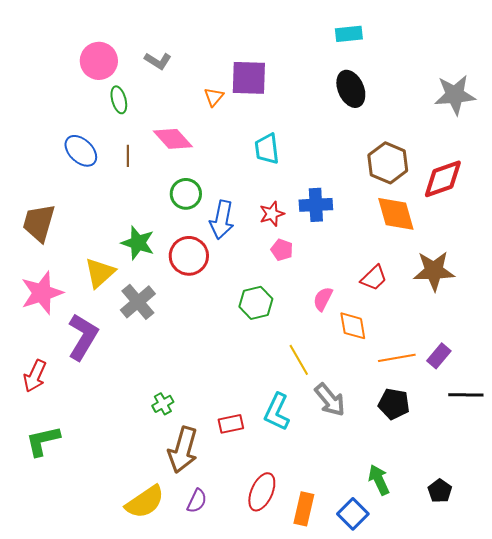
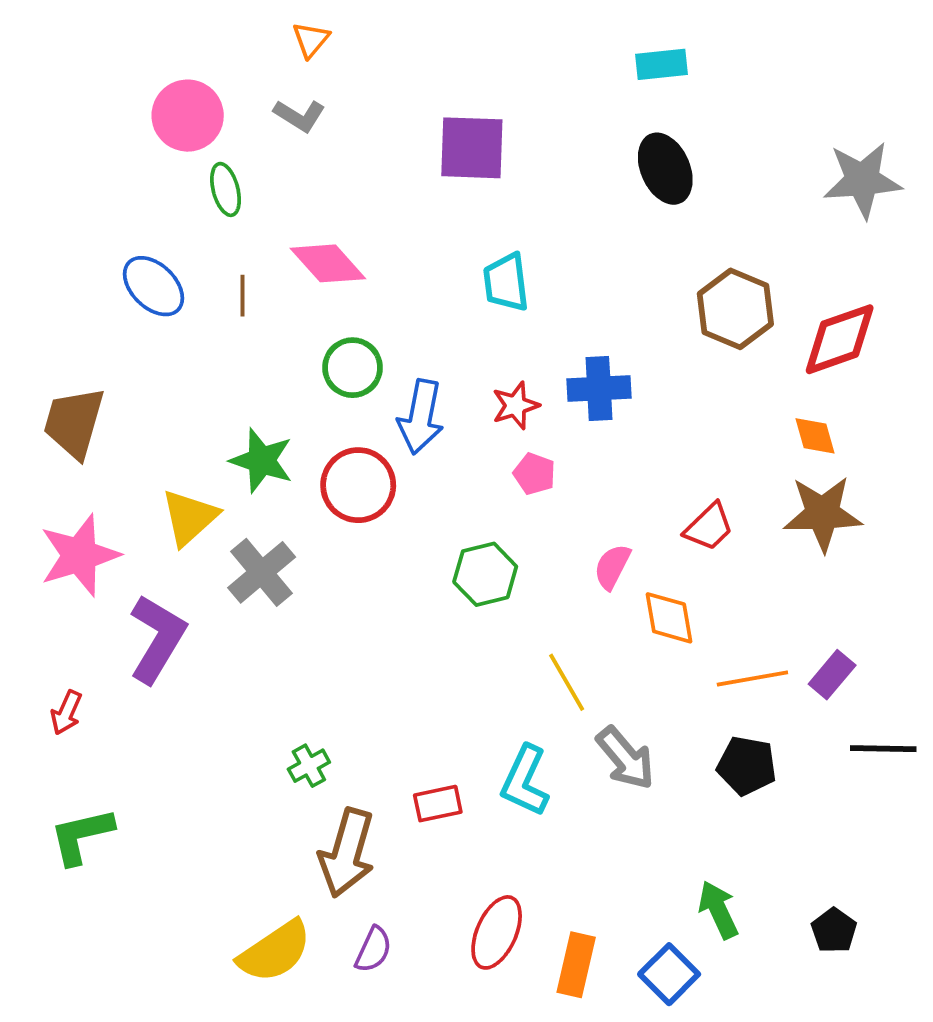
orange triangle: (214, 97) -> (311, 40), moved
orange diamond: (396, 214) -> (815, 436), moved, size x0.6
red arrow: (35, 376) -> (66, 713), size x0.7

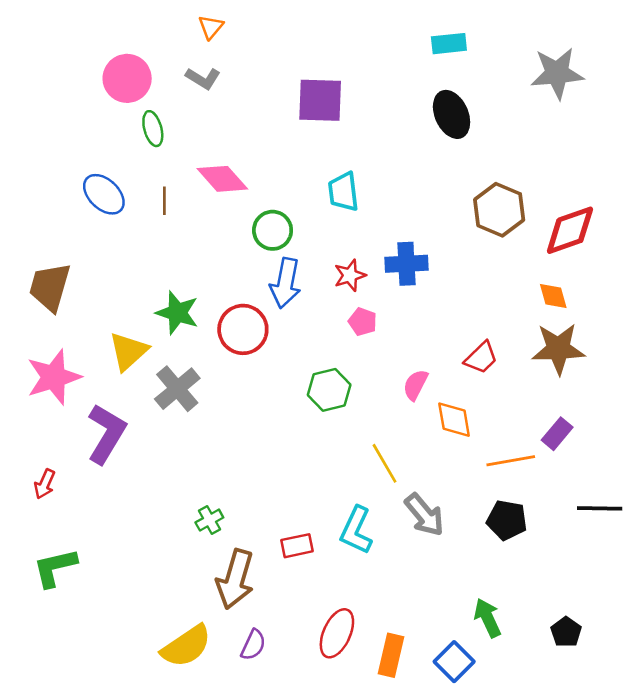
gray star: (862, 180) -> (557, 73), moved
green circle: (353, 368) -> (273, 230), moved
purple rectangle: (832, 675) -> (557, 434), moved

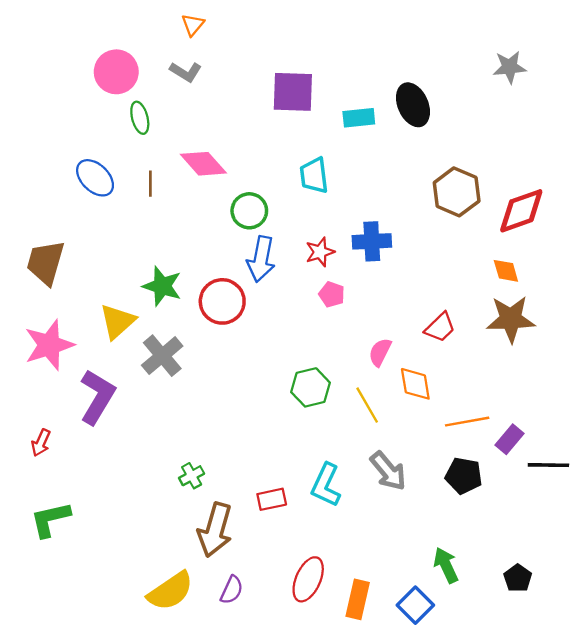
cyan rectangle: (449, 44) -> (359, 118), moved
gray star: (557, 73) -> (510, 67), size x0.7
green hexagon: (329, 390) -> (311, 387), moved
purple rectangle: (557, 434) -> (510, 439), moved
yellow line: (385, 463) -> (367, 405), moved

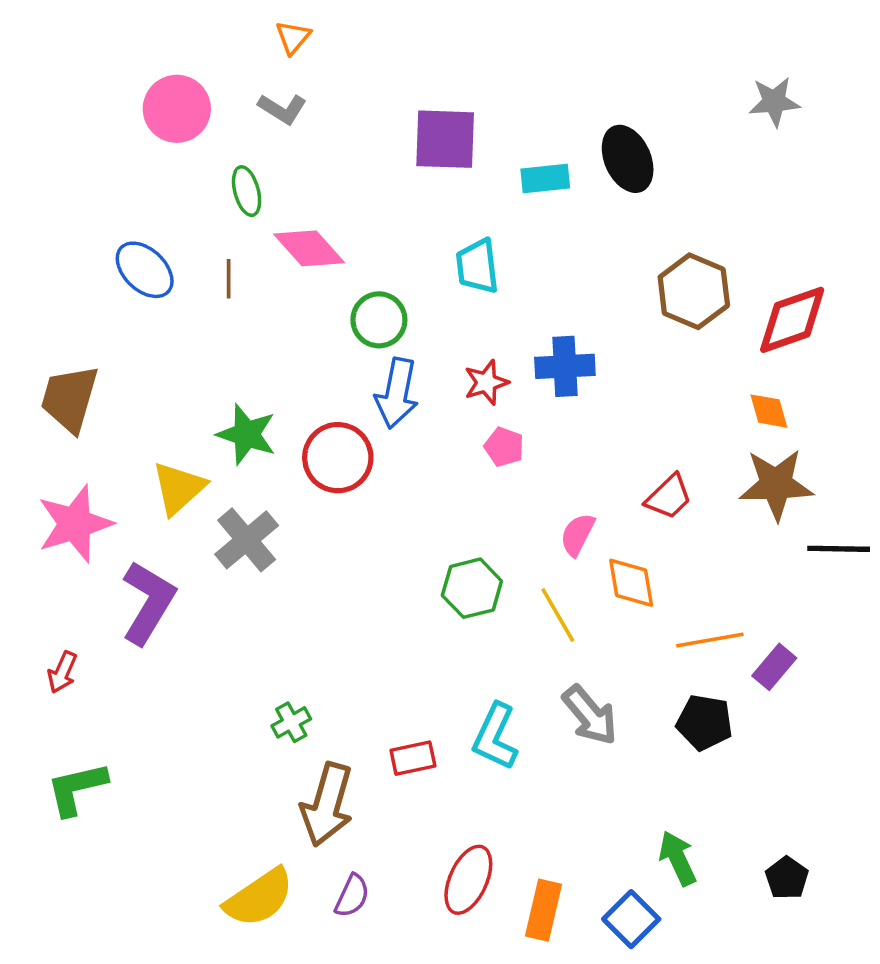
green ellipse: (140, 118) -> (247, 191), moved
black line: (548, 465) -> (839, 549), moved

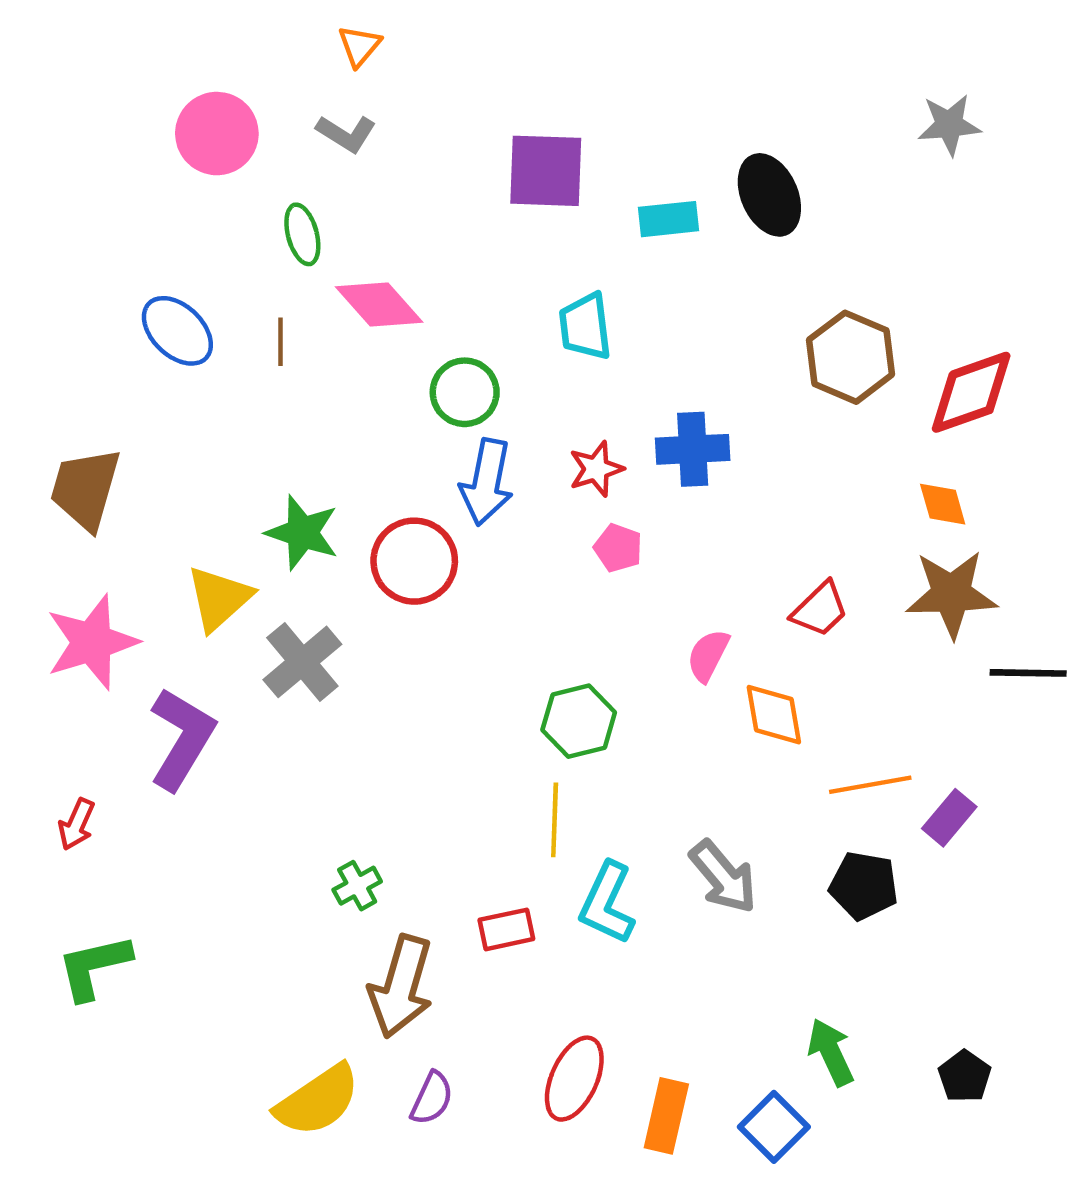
yellow line: (558, 615) -> (555, 820), moved, turned 32

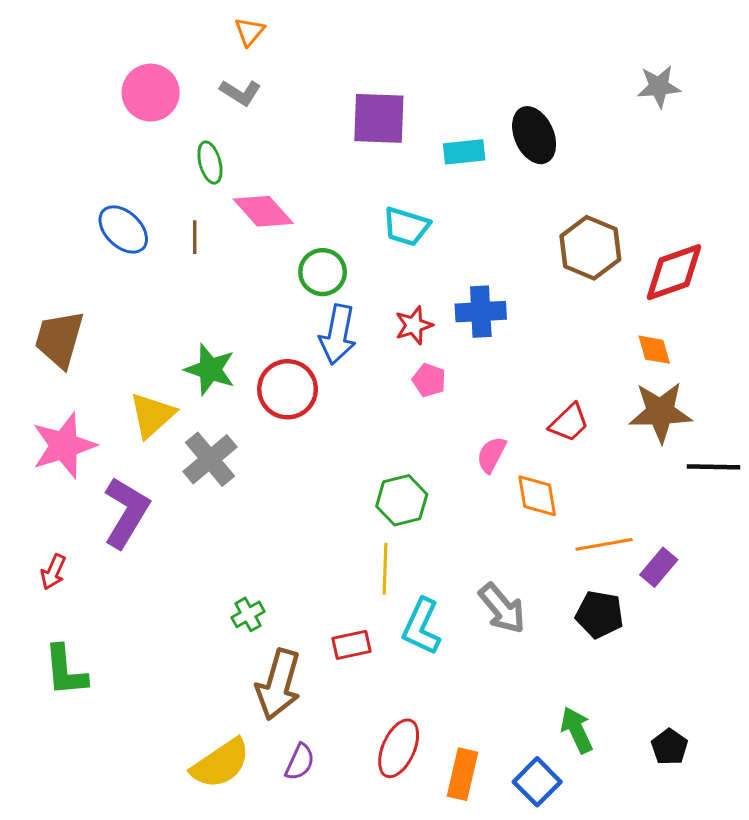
cyan trapezoid: (585, 326) -> (406, 226), turned -66
green L-shape: (94, 967) -> (65, 671), turned -82

